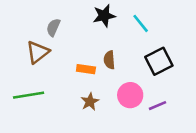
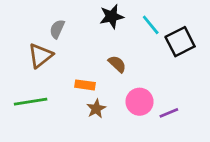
brown semicircle: (109, 60) -> (117, 64), turned 138
black square: (159, 61) -> (180, 42), moved
orange rectangle: (86, 69) -> (85, 85), moved

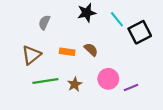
brown triangle: (40, 56) -> (31, 55), moved
orange rectangle: (85, 85) -> (67, 52), moved
green line: (31, 102) -> (45, 81), moved

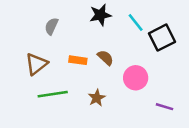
pink circle: (108, 79) -> (136, 78), moved
brown star: (75, 84) -> (97, 98), moved
purple line: (131, 87) -> (165, 107), moved, turned 40

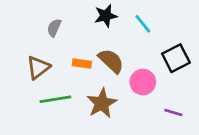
black square: (162, 38) -> (176, 58), moved
brown semicircle: (105, 58) -> (111, 61), size x1.5
brown star: (97, 98) -> (102, 103), size x1.6

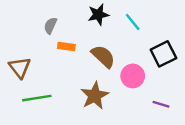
orange rectangle: (82, 63) -> (66, 46), moved
brown triangle: (38, 67) -> (20, 67), moved, turned -30
green line: (55, 99) -> (37, 98), moved

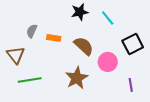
gray semicircle: (50, 26) -> (32, 31), moved
purple line: (161, 104) -> (131, 85), turned 64

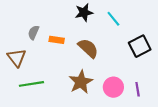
pink circle: (108, 62) -> (113, 87), moved

